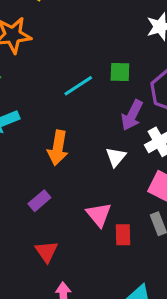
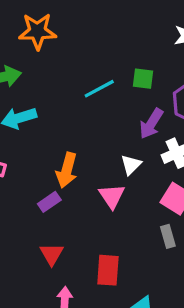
orange arrow: (58, 148) -> (67, 170), moved
pink triangle: (99, 215) -> (112, 196), moved
red rectangle: (123, 235) -> (108, 270), moved, size x1.4

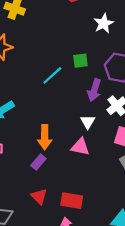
pink triangle: (112, 196) -> (80, 147), turned -30
red triangle: (52, 254) -> (39, 196), moved
red rectangle: (108, 270) -> (72, 201), moved, turned -70

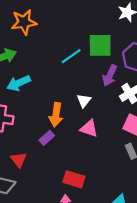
green square: (80, 61) -> (100, 45), size x1.6
white triangle: (88, 122) -> (84, 101), moved
red triangle: (39, 196) -> (19, 160), moved

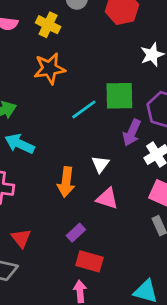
orange star: (24, 22) -> (50, 69), moved
cyan arrow: (19, 83) -> (20, 144), turned 50
purple rectangle: (47, 138) -> (76, 233), moved

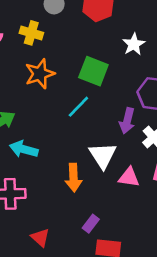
green square: (119, 96) -> (93, 71), moved, turned 32
white triangle: (100, 164) -> (103, 155), size x1.6
pink triangle: (107, 198) -> (129, 177), moved

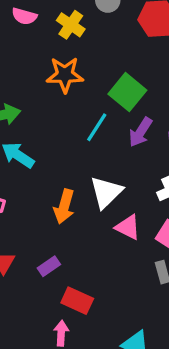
cyan line: (78, 107) -> (97, 127), turned -30
purple arrow: (127, 121) -> (140, 132), moved
purple rectangle: (91, 224) -> (49, 266), moved

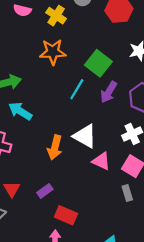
white triangle: (106, 192) -> (85, 136), turned -45

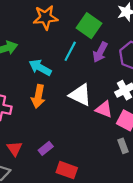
cyan arrow: (20, 111) -> (40, 68), moved
orange arrow: (55, 147) -> (38, 96), moved
pink triangle: (101, 161) -> (104, 109), moved

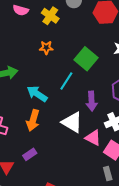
orange star: (46, 17) -> (46, 48), size x0.6
purple arrow: (100, 52) -> (92, 101), moved, turned -36
purple rectangle: (46, 148) -> (30, 154), moved

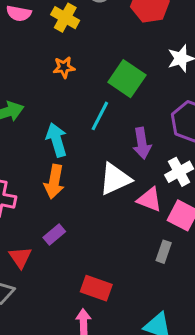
cyan arrow: (37, 94) -> (57, 140), turned 45
white triangle: (72, 122) -> (115, 179), turned -50
gray rectangle: (108, 173) -> (164, 252), moved, turned 40

